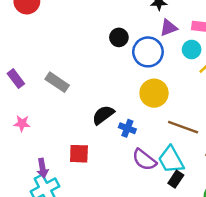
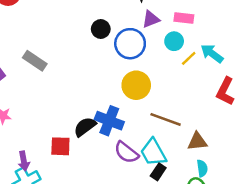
gray rectangle: (57, 82) -> (35, 61), moved
black semicircle: (103, 115) -> (85, 127), moved
blue cross: (127, 128) -> (109, 121), size x1.6

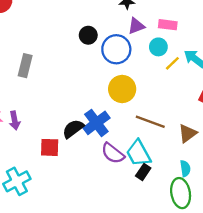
gray rectangle: (35, 61) -> (25, 66), turned 70
blue cross: (109, 121) -> (96, 123), turned 32
brown triangle: (197, 141) -> (188, 133), moved, turned -30
purple arrow: (24, 161) -> (15, 121), moved

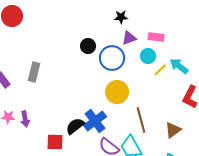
brown line: (150, 122) -> (141, 120), turned 55

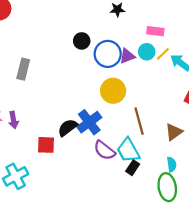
purple triangle: (129, 38) -> (127, 56), moved
yellow line: (160, 70) -> (163, 54), moved

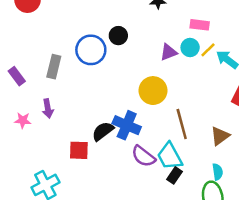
blue circle: (108, 54) -> (91, 50), moved
purple arrow: (13, 120) -> (48, 108), moved
blue cross: (89, 122) -> (127, 125), turned -30

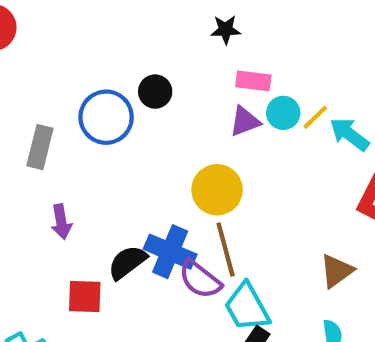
pink rectangle: (200, 25) -> (253, 81), moved
purple arrow: (48, 108) -> (61, 222), moved
brown line: (182, 124) -> (226, 250), moved
purple semicircle: (143, 156) -> (200, 279), moved

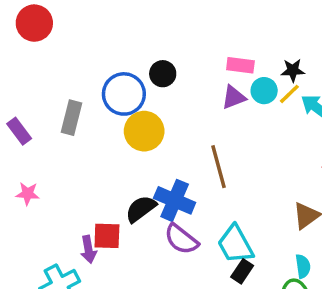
black star: (226, 30) -> (293, 70), moved
yellow circle: (217, 190) -> (144, 131), moved
purple arrow: (61, 222) -> (88, 249), moved
brown line: (226, 250) -> (218, 167), moved
purple semicircle: (200, 279) -> (181, 239), moved

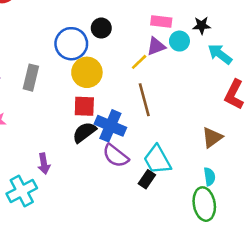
yellow line: (289, 94) -> (139, 62), moved
gray rectangle: (72, 118) -> (31, 78), moved
red square: (107, 236) -> (84, 106), moved
black rectangle: (242, 271) -> (147, 179), moved

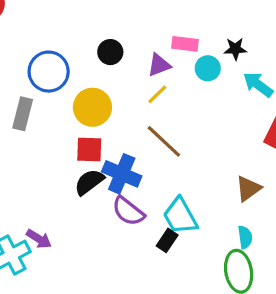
blue circle: (71, 44) -> (49, 72), moved
purple triangle: (156, 46) -> (159, 65), moved
brown line: (144, 100) -> (164, 141), turned -32
purple arrow: (44, 164) -> (39, 239), moved, turned -48

